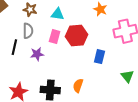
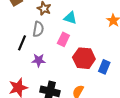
red hexagon: (77, 35) -> (84, 58), moved
purple star: (37, 54) -> (39, 60), moved

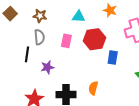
cyan triangle: (70, 18) -> (79, 17), moved
red hexagon: (84, 58) -> (94, 39), moved

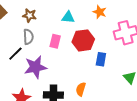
black line: (27, 54) -> (15, 54), turned 35
purple star: (47, 67) -> (35, 67), size x1.6

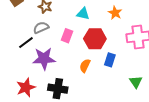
gray semicircle: (28, 37) -> (41, 28), turned -119
orange semicircle: (81, 89) -> (85, 66), moved

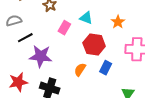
gray semicircle: (41, 28) -> (14, 21), moved
pink rectangle: (67, 36) -> (64, 28), moved

